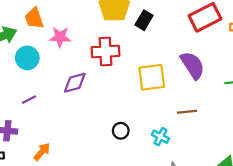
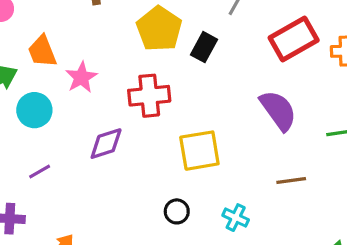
pink star: (60, 37) -> (81, 77), turned -30
yellow square: (152, 77) -> (199, 151), moved
brown line: (187, 112) -> (291, 181), moved

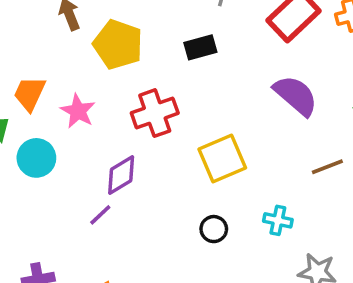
yellow pentagon: (159, 29) -> (118, 44), moved
black rectangle: (204, 47) -> (200, 47), turned 60
orange trapezoid: (42, 51) -> (30, 93), turned 60
purple line: (40, 171) -> (100, 215), moved

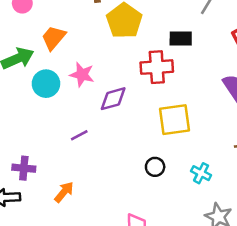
pink star: (78, 111) -> (82, 75), moved, turned -30
red cross: (155, 113) -> (157, 67), moved
purple diamond: (121, 175) -> (113, 99), moved

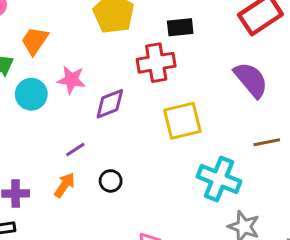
black circle: (155, 167) -> (111, 181), moved
cyan cross: (201, 173) -> (219, 179), size x1.8
orange arrow: (64, 192) -> (65, 185), moved

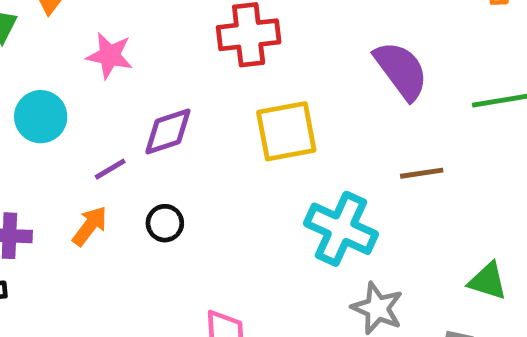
cyan circle: (31, 94) -> (41, 117), moved
purple diamond: (110, 104) -> (168, 131), moved

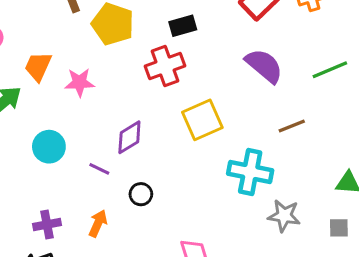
pink star: (110, 55) -> (80, 82), moved
purple line: (110, 169) -> (99, 169), turned 70
orange arrow: (90, 226) -> (98, 223), moved

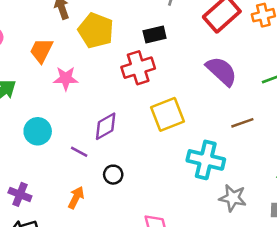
orange trapezoid: (38, 66) -> (41, 51), moved
purple cross: (47, 224) -> (20, 194), moved, turned 30

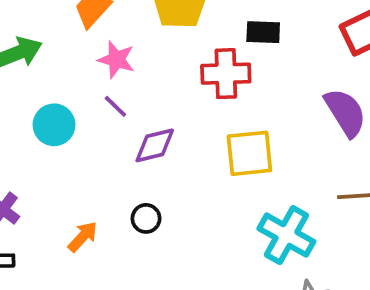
purple line: (79, 152) -> (115, 106), moved

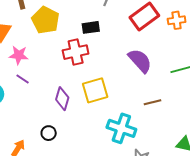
purple diamond: (155, 145) -> (62, 99), moved, turned -50

